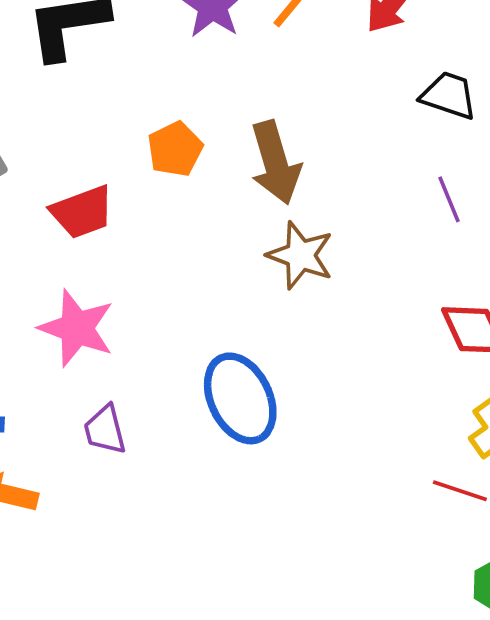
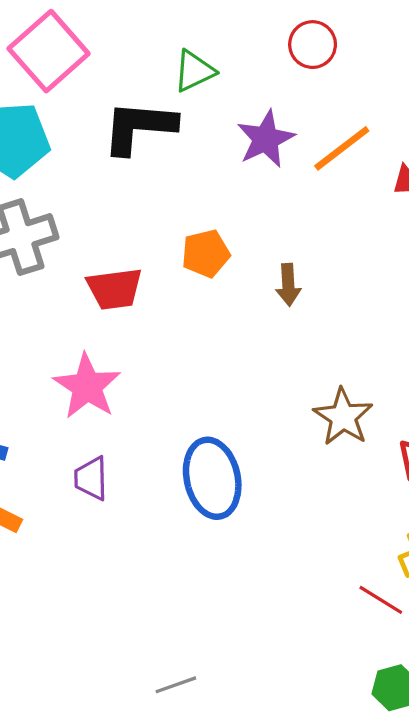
brown arrow: (275, 163) -> (288, 285), size x0.6
brown star: (300, 255) -> (343, 417), moved

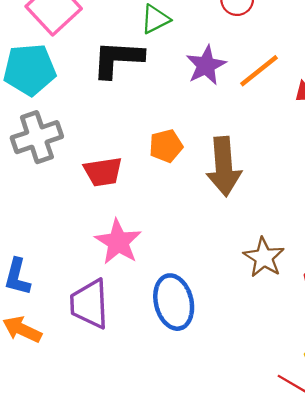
brown arrow: (288, 285) -> (224, 166), size x2.0
pink star: (87, 386) -> (118, 242), moved
purple trapezoid: (91, 478) -> (89, 304), size x1.6

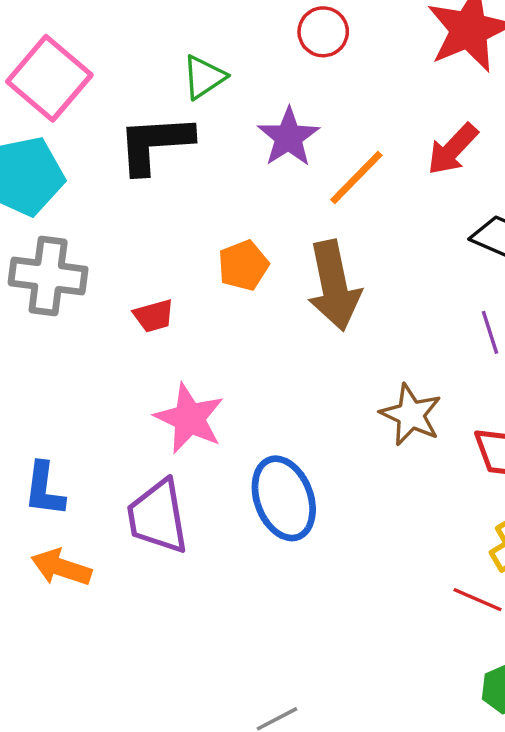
orange line: (259, 71) -> (356, 178), moved
gray cross: (37, 137) -> (48, 276), turned 33
red trapezoid: (103, 172) -> (154, 316), size x0.7

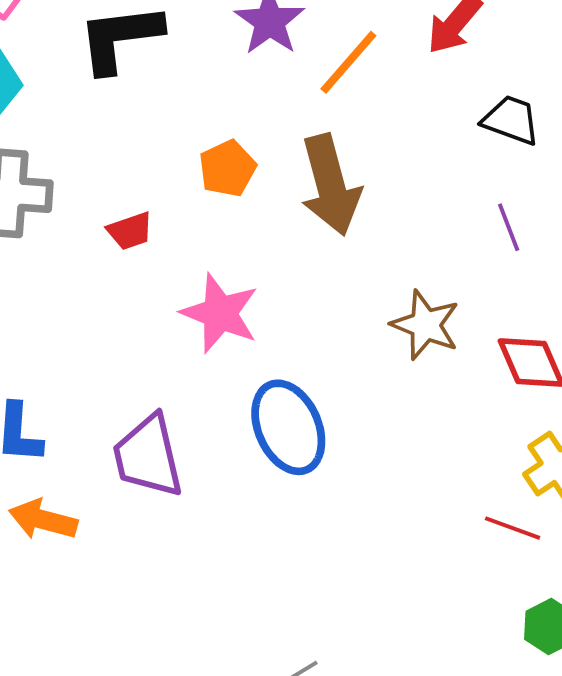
pink star: (189, 418) -> (220, 313), moved

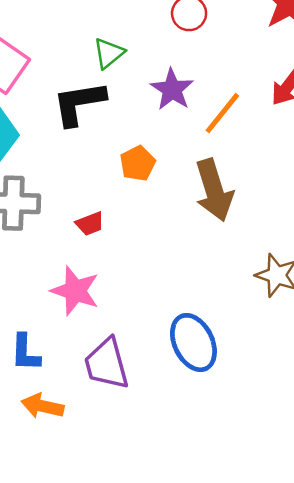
orange pentagon: (227, 168) -> (138, 163), moved
pink star: (220, 313) -> (75, 291), moved

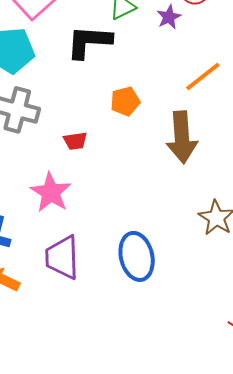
purple star: (172, 89) -> (169, 17), moved, size x0.7

